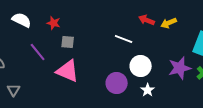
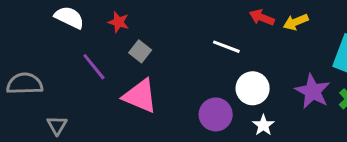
gray square: (68, 42) -> (140, 51), turned 32
purple star: (180, 68) -> (313, 91), turned -30

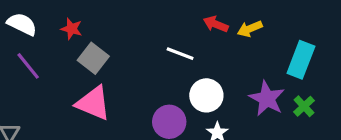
gray square: (140, 51) -> (93, 58), size x1.4
purple line: (94, 67) -> (28, 66), moved

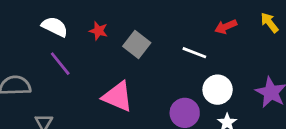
red arrow: (216, 24) -> (226, 27), turned -45
yellow arrow: (250, 29) -> (270, 23), moved, turned 75
gray square: (93, 58) -> (137, 44), moved

